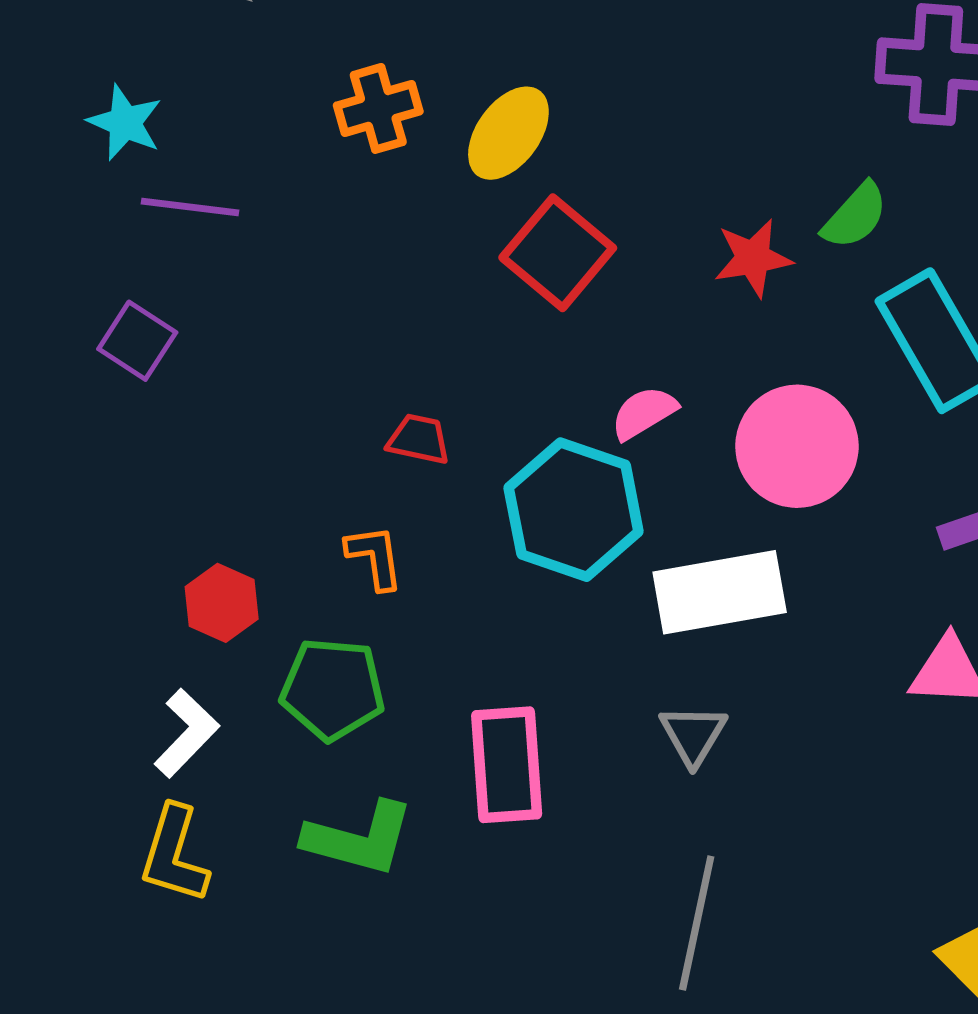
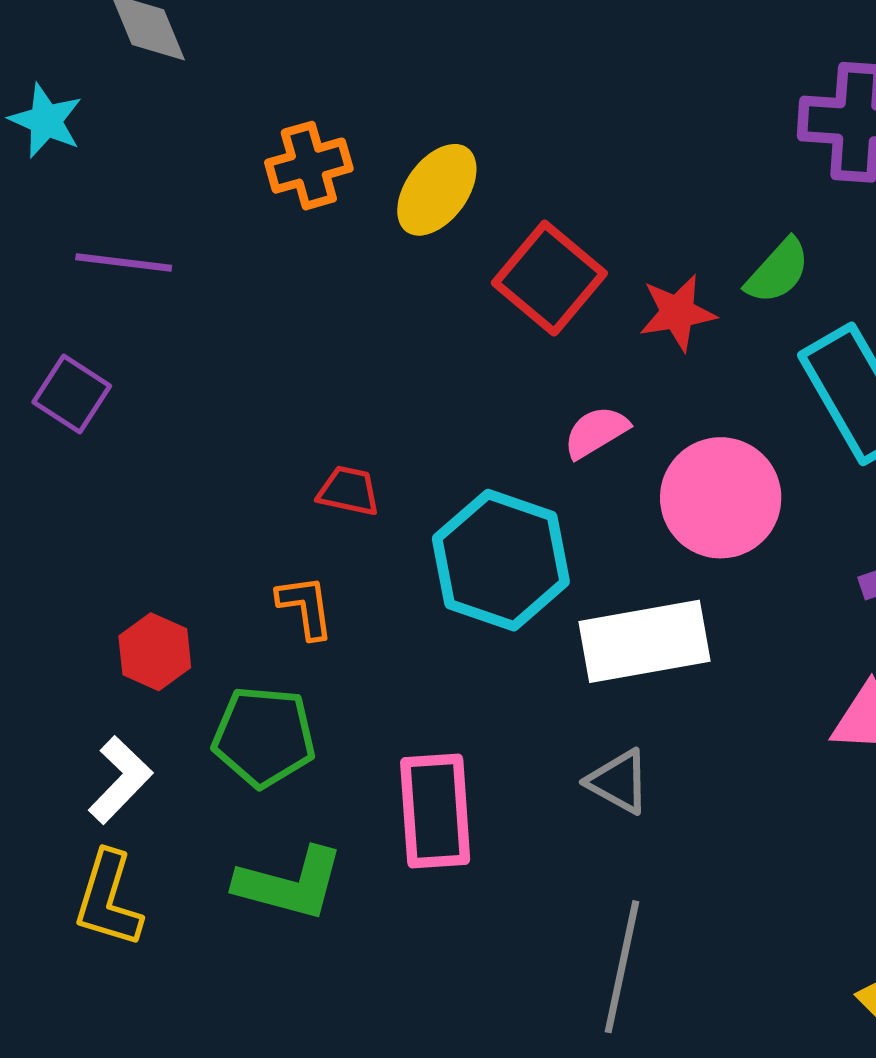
cyan star: (125, 123) -> (46, 121), moved
red square: (558, 253) -> (549, 278), moved
pink semicircle: (644, 413) -> (596, 432), moved
gray triangle: (693, 735) -> (619, 782), turned -32

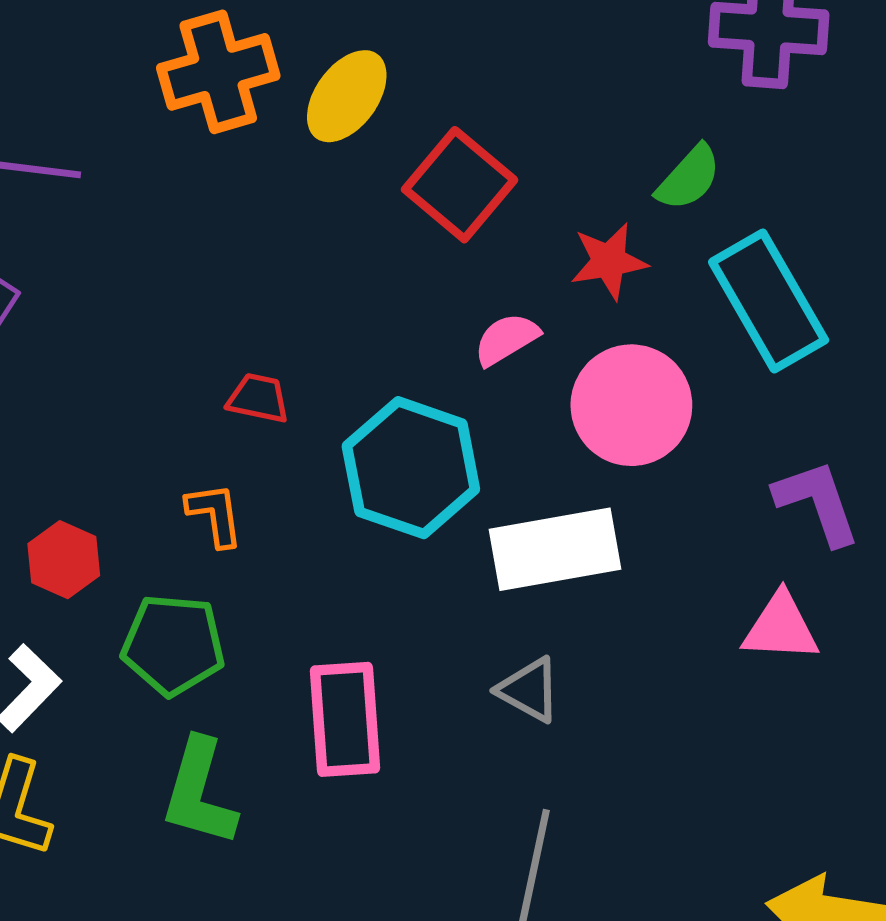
orange cross: (309, 166) -> (218, 72), size x1.4
red star: (677, 313) -> (609, 261), moved
green L-shape: (290, 884) -> (199, 792), turned 91

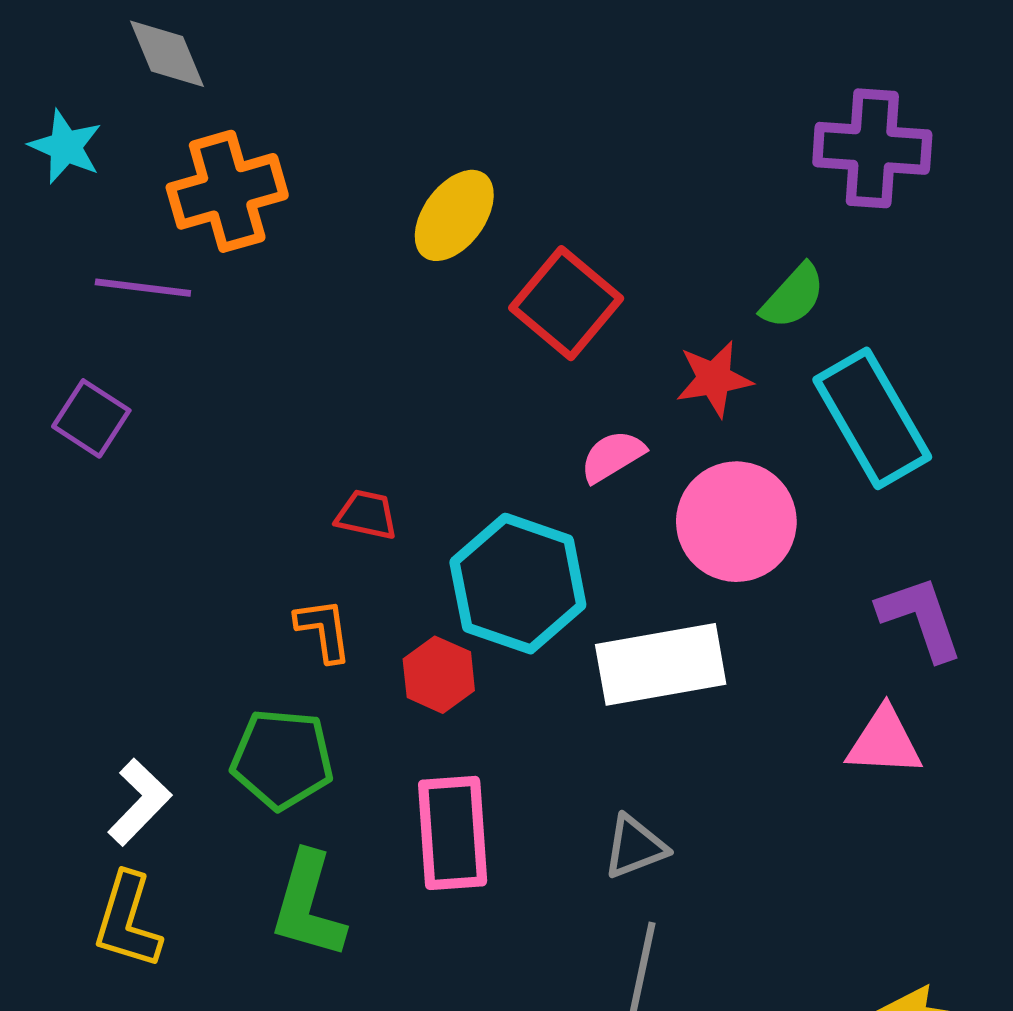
orange cross: (218, 72) -> (227, 191), moved
red hexagon: (64, 560) -> (439, 675), moved
gray triangle: (529, 690) -> (635, 847), moved, turned -50

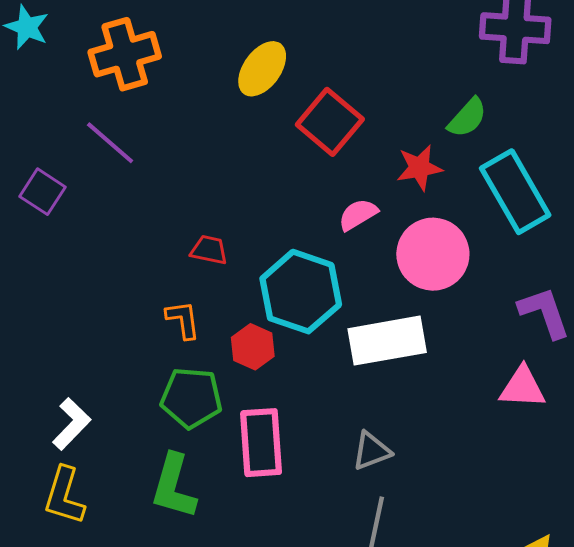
purple line: (143, 288) -> (110, 143), moved, turned 34
green pentagon: (282, 759) -> (191, 398), moved

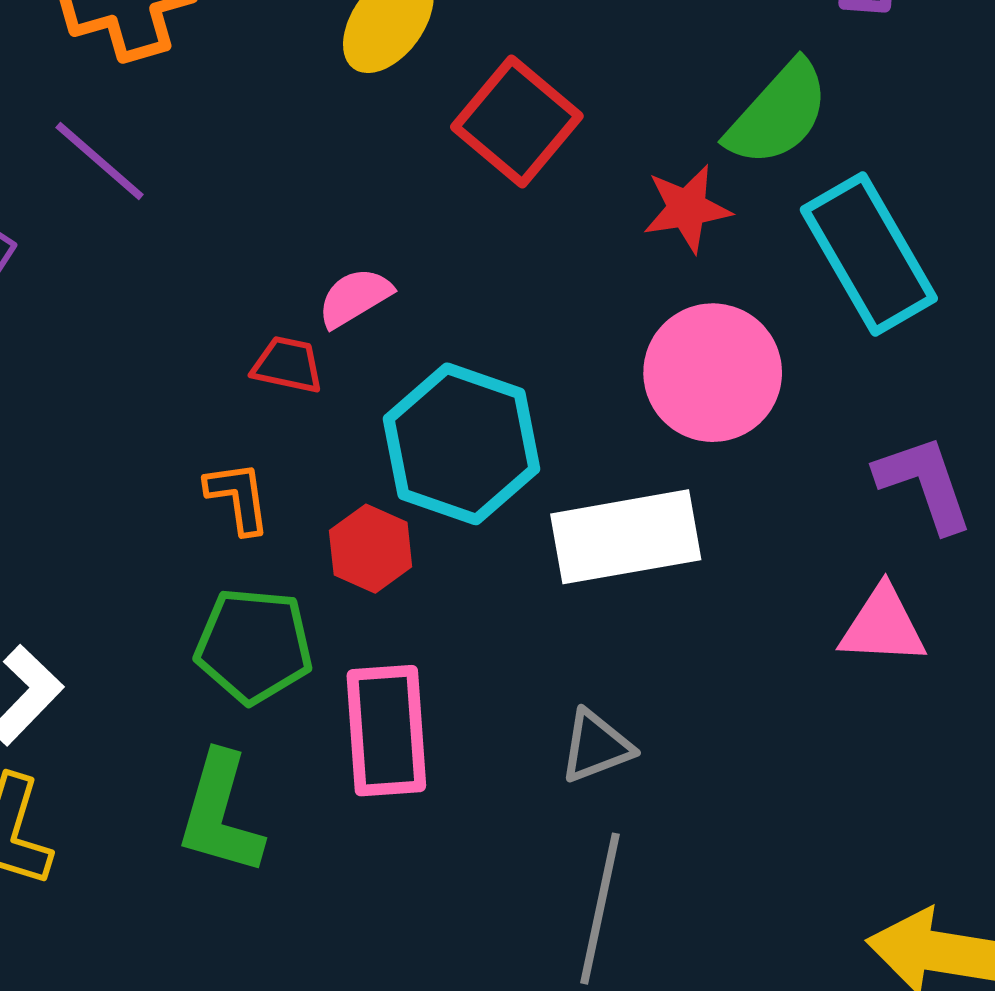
green semicircle: (467, 118) -> (778, 114), size x1.4
pink semicircle: (358, 215) -> (355, 298), moved

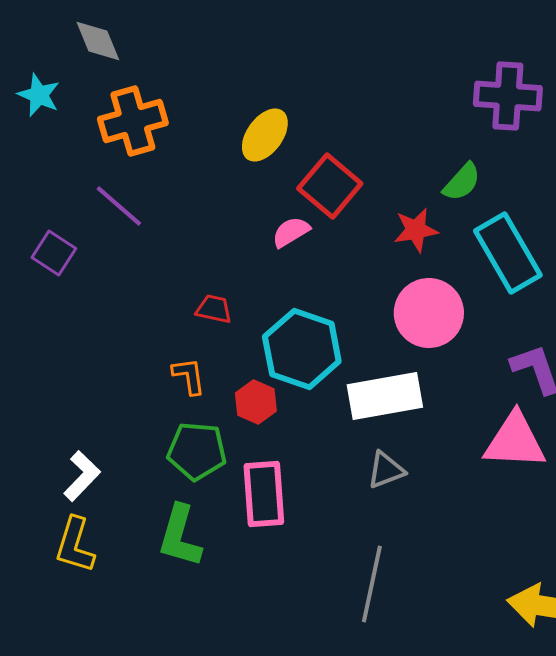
green semicircle: (778, 114) -> (462, 182), size x0.7
pink semicircle: (355, 298) -> (291, 232), moved
pink triangle: (883, 626) -> (515, 441), size x1.4
gray triangle: (596, 746) -> (386, 470), moved

